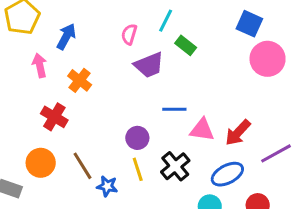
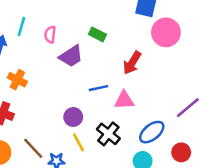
cyan line: (166, 21) -> (21, 27), moved
red arrow: (238, 133) -> (132, 63), moved

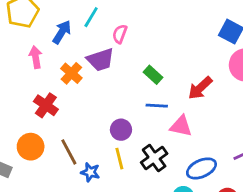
green rectangle: (98, 34) -> (153, 75), moved
purple trapezoid: (71, 56) -> (101, 60), moved

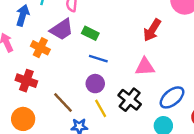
green rectangle: (153, 75) -> (90, 33), moved
blue line: (157, 106) -> (98, 59), moved, turned 30
brown line: (69, 152) -> (63, 102), moved

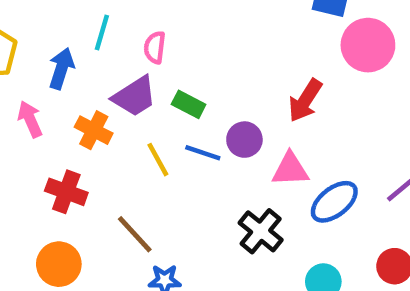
purple circle: (95, 84) -> (244, 140), moved
blue ellipse: (172, 97) -> (334, 202), moved
yellow line: (101, 108) -> (158, 160), moved

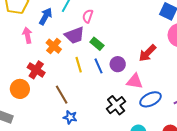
blue line: (203, 153) -> (99, 66), turned 35
orange circle: (59, 264) -> (20, 89), moved

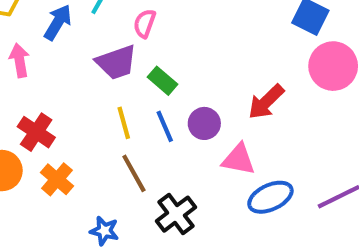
orange cross: (54, 46) -> (57, 179), moved
brown line: (62, 95) -> (134, 173), moved
black cross: (116, 105) -> (176, 214), moved

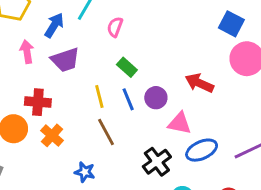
purple trapezoid: (116, 62) -> (65, 60), moved
red arrow: (266, 102) -> (199, 83), turned 68
red cross: (36, 132) -> (38, 102), turned -30
black cross: (176, 214) -> (157, 162), moved

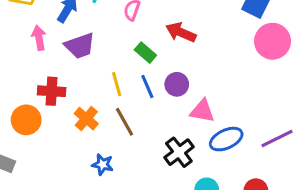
red arrow: (199, 83) -> (181, 32), moved
orange cross: (52, 135) -> (86, 119), moved

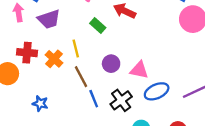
purple circle: (177, 84) -> (111, 64), moved
blue line: (147, 87) -> (94, 99), moved
orange cross: (86, 119) -> (54, 59), moved
blue star: (103, 165) -> (40, 104), moved

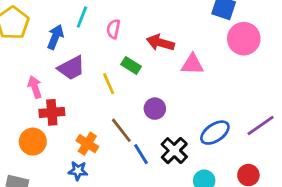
pink arrow: (18, 13) -> (35, 87), moved
yellow line: (76, 48) -> (109, 84), moved
orange cross: (54, 59) -> (87, 144), moved
pink triangle: (139, 70) -> (192, 64), moved

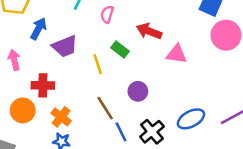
blue arrow: (55, 37) -> (38, 29), moved
pink arrow: (35, 87) -> (14, 60), moved
orange cross: (87, 144) -> (61, 117), moved

